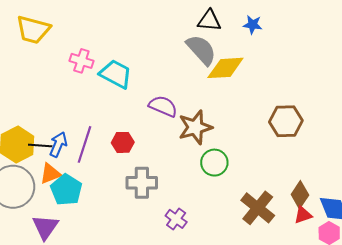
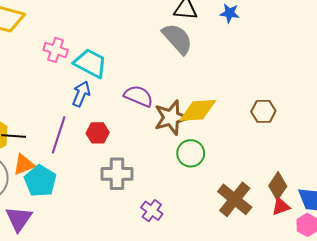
yellow diamond: (225, 68) -> (198, 110), moved
brown hexagon: (286, 121) -> (263, 111), size x0.7
blue arrow: (58, 144) -> (81, 94), moved

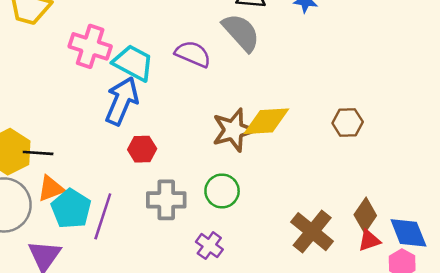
pink cross: (56, 50) -> (90, 46), size x1.4
blue arrow: (81, 94) -> (122, 101), size x1.5
purple semicircle: (138, 96) -> (193, 54), moved
purple line: (59, 135) -> (103, 216), moved
green circle: (191, 153) -> (222, 191), moved

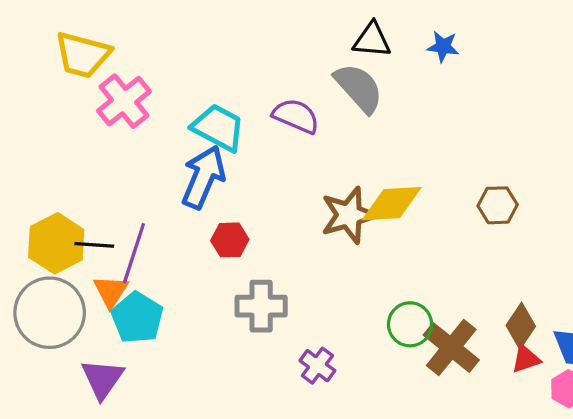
pink cross: (90, 46) -> (124, 101), moved, turned 33
orange triangle: (51, 188) -> (111, 291), turned -36
green circle: (222, 191) -> (410, 324), moved
purple line: (103, 216) -> (134, 253), moved

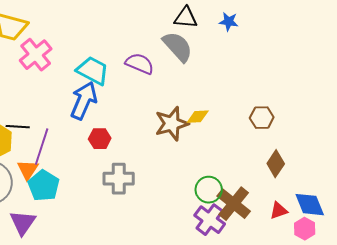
yellow diamond: (392, 204) -> (198, 117), size x0.6
black line: (94, 245) -> (18, 127), moved
brown diamond: (521, 326) -> (276, 164), moved
purple cross: (317, 366) -> (210, 220), moved, size x1.4

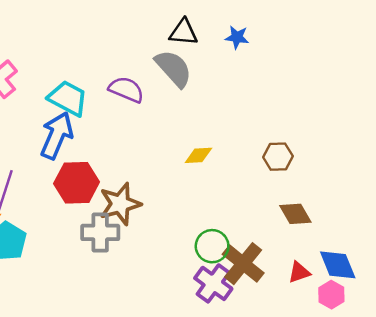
brown star: (172, 124) -> (120, 204), moved
red hexagon: (100, 139) -> (77, 183), size x1.6
brown diamond: (276, 164) -> (295, 214), turned -64

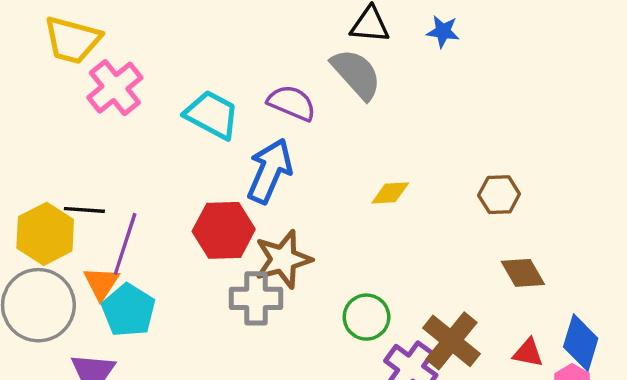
blue arrow: (57, 136) -> (270, 171), moved
green circle: (212, 246) -> (366, 317), moved
blue diamond: (338, 265) -> (581, 343), turned 39
red triangle: (299, 272) -> (528, 353), turned 30

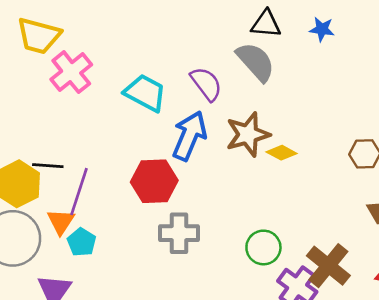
purple semicircle: (292, 103) -> (206, 84), turned 30
yellow diamond: (390, 193) -> (282, 153), turned 32
brown star: (283, 259) -> (248, 134), moved
cyan pentagon: (128, 310) -> (82, 242), size x0.7

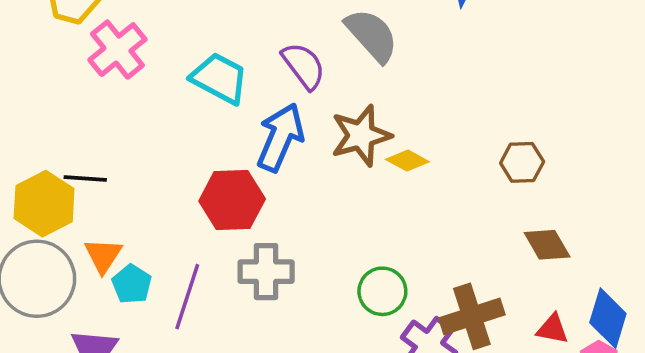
purple line: (79, 192) -> (187, 297), moved
brown cross: (328, 266) -> (472, 316), turned 33

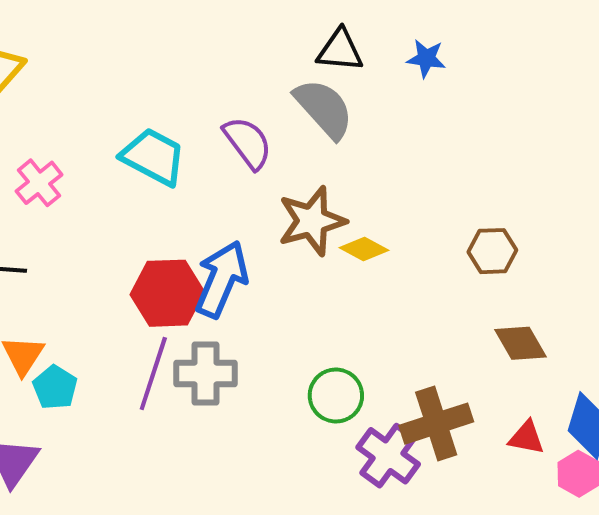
pink cross: (117, 50) -> (39, 183), moved, size x0.7
blue arrow: (280, 137) -> (222, 279), moved
purple line: (187, 297) -> (153, 373), moved

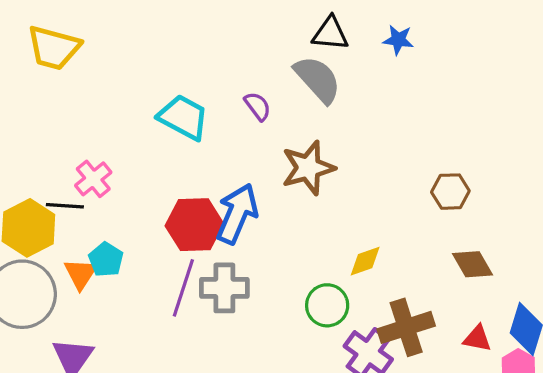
purple semicircle: (248, 143) -> (258, 106), size x0.7
pink cross: (39, 183) -> (93, 179), moved
yellow diamond: (364, 249) -> (365, 261), moved, turned -48
cyan pentagon: (55, 387) -> (106, 259), moved

